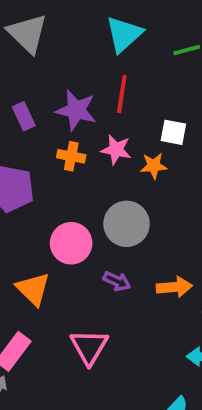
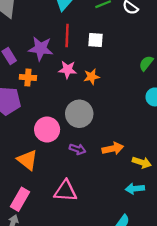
white square: (173, 132) -> (96, 40), moved
orange cross: (71, 156) -> (28, 77), moved
pink triangle: (89, 347) -> (65, 191), turned -50

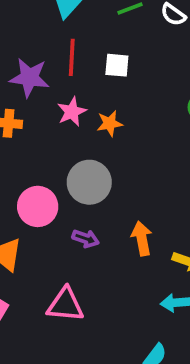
pink star: (68, 70) -> (72, 112), turned -30
orange arrow: (113, 149) -> (142, 238), turned -90

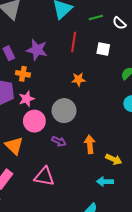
red line: (72, 57) -> (74, 42), moved
white square: (117, 65) -> (103, 49), moved
pink star: (72, 112) -> (27, 99), moved

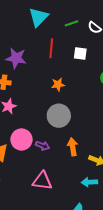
gray circle: (64, 111) -> (59, 116), moved
pink circle: (34, 121) -> (21, 139), moved
pink triangle: (44, 177) -> (42, 181), moved

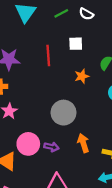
red line: (51, 48) -> (48, 55), moved
orange star: (58, 85) -> (82, 76), moved

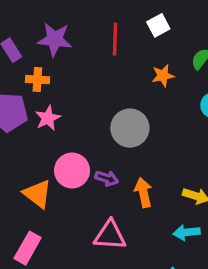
white square: (76, 44) -> (158, 25), turned -32
orange arrow: (83, 143) -> (143, 192), moved

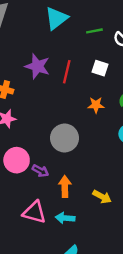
white square: (158, 25) -> (100, 68), turned 35
purple star: (55, 39) -> (37, 66), moved
cyan arrow: (187, 232) -> (65, 218), moved

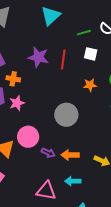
green line: (94, 31) -> (84, 33), moved
purple arrow: (40, 171) -> (48, 153), moved
orange arrow: (65, 186) -> (70, 155), turned -84
pink triangle: (34, 212) -> (46, 191), moved

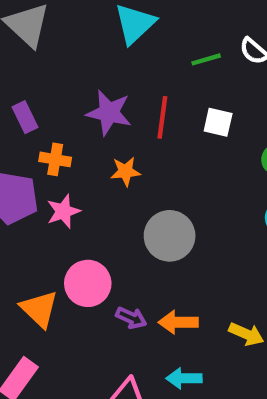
white square: (91, 54) -> (218, 122), moved
orange star: (90, 85) -> (125, 171), moved

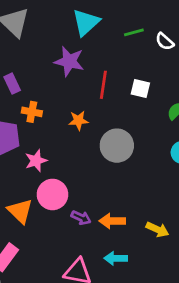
green line: (206, 59) -> (134, 32), moved
purple star: (109, 113) -> (69, 61), moved
pink star: (63, 211) -> (36, 161), moved
gray circle: (170, 236) -> (117, 146), moved

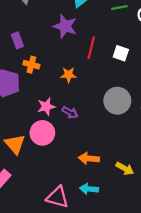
gray circle: (117, 146) -> (117, 101), moved
pink star: (36, 161) -> (46, 107), moved
purple arrow: (81, 218) -> (70, 112), moved

